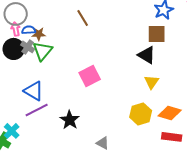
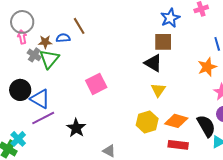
brown line: (83, 18) -> (79, 26), moved
blue semicircle: (29, 30) -> (63, 38), moved
black circle: (14, 49) -> (20, 90), moved

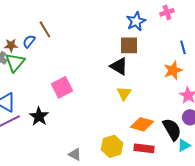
blue semicircle: (63, 38) -> (29, 41), turned -48
yellow hexagon: (147, 122) -> (112, 146), moved
black star: (76, 128) -> (39, 116), moved

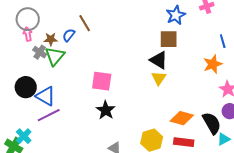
pink square: (62, 87) -> (102, 81), turned 35
yellow triangle: (124, 93) -> (159, 78), moved
black star: (39, 116) -> (106, 110), moved

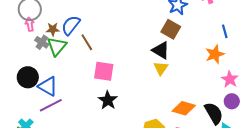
brown line: (85, 23) -> (87, 42), moved
blue semicircle: (69, 35) -> (71, 25), size x1.5
brown square: (169, 39) -> (171, 29), turned 30

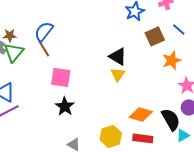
blue semicircle: (71, 25) -> (44, 31), moved
brown square: (171, 29) -> (155, 36), moved, turned 36
blue line: (225, 31) -> (179, 29), moved, turned -32

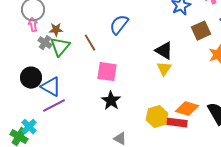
blue semicircle: (44, 31) -> (119, 25), moved
yellow hexagon: (111, 136) -> (157, 117), moved
red rectangle: (143, 138) -> (177, 123), moved

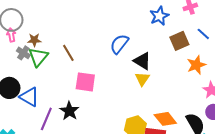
blue semicircle: (119, 25) -> (119, 44), moved
black star: (111, 101) -> (69, 111), moved
purple line: (54, 106) -> (46, 119), moved, turned -40
orange diamond: (187, 109) -> (165, 119), turned 35

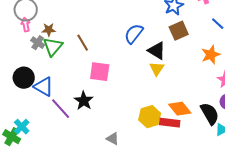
brown square: (179, 41) -> (179, 31), moved
purple line: (46, 119) -> (61, 109), turned -65

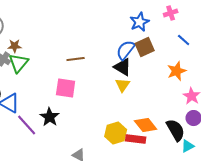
blue semicircle: (134, 34) -> (126, 50), moved
brown line: (83, 43) -> (76, 59), moved, turned -66

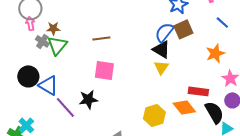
brown line: (76, 59) -> (101, 38), moved
black star: (50, 117) -> (88, 99), turned 30
red rectangle: (136, 139) -> (198, 91), moved

